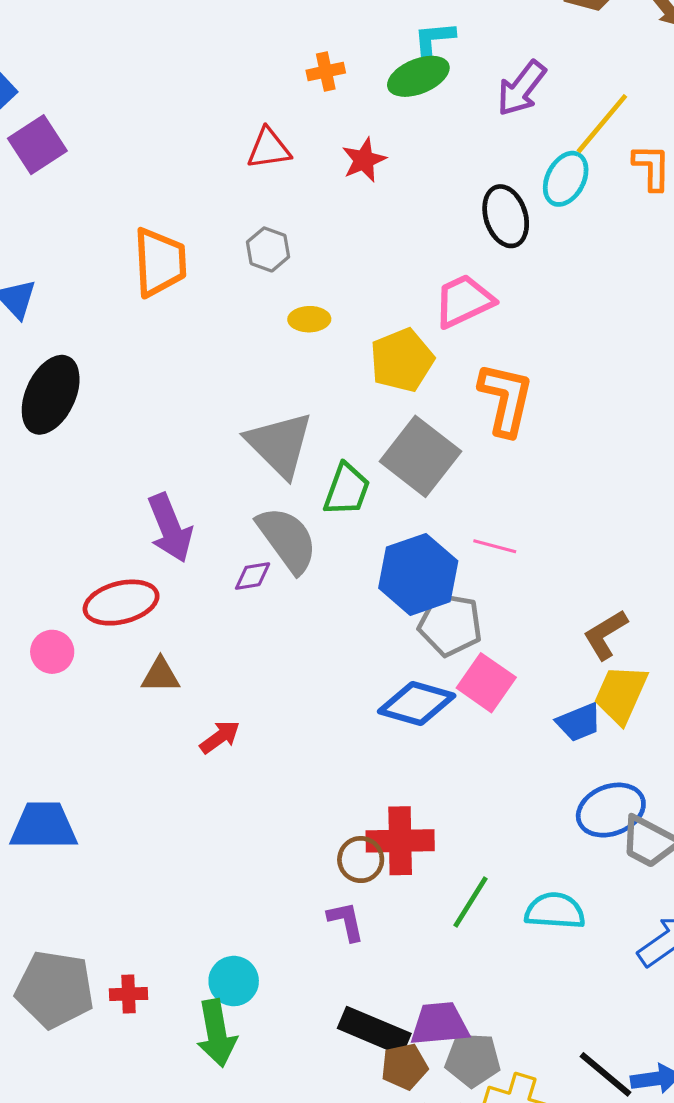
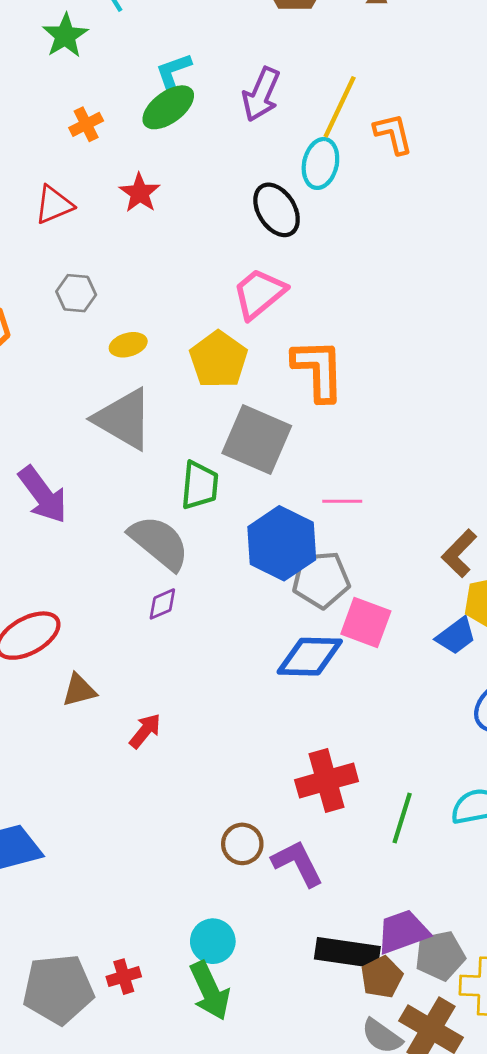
gray triangle: (280, 444) -> (124, 419), moved
purple arrow: (170, 528) -> (43, 495), moved
purple diamond: (253, 576) -> (162, 604), moved
brown circle: (361, 860) -> (242, 844), moved
purple L-shape: (346, 921) -> (297, 863), size x1.4

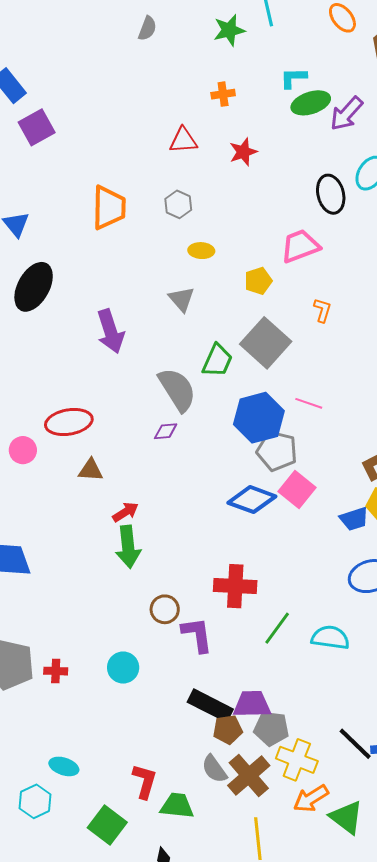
green ellipse: (168, 107) -> (311, 103), moved
yellow pentagon: (219, 360) -> (258, 281), size x0.7
orange L-shape: (318, 370) -> (322, 310), size x0.5
gray triangle: (124, 419) -> (181, 299), size x0.6
green arrow: (210, 991) -> (128, 547), moved

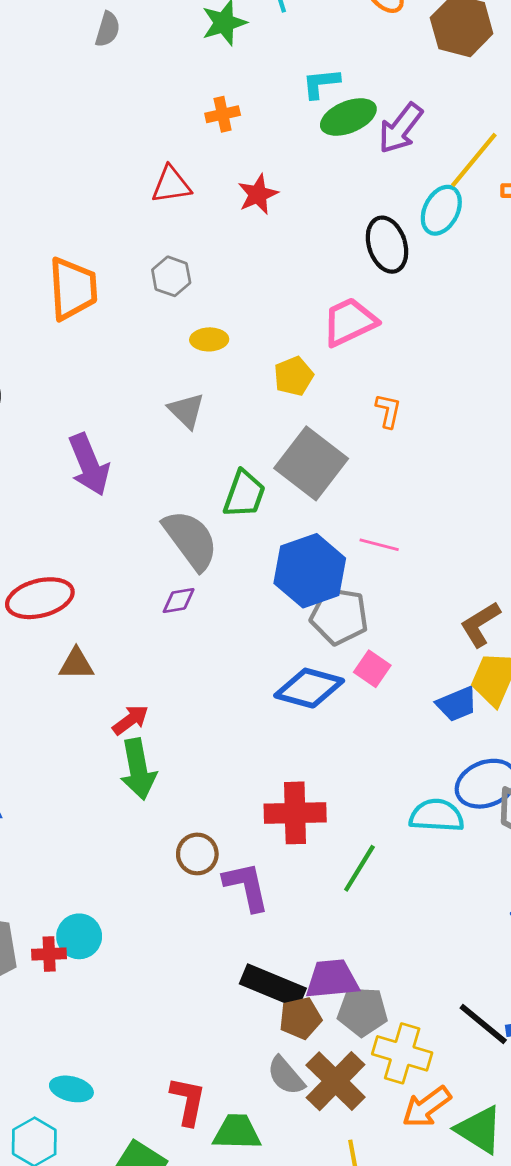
pink square: (297, 490) -> (372, 669), size x0.7
cyan semicircle: (330, 638) -> (437, 816), moved
cyan circle: (123, 668) -> (79, 936), moved

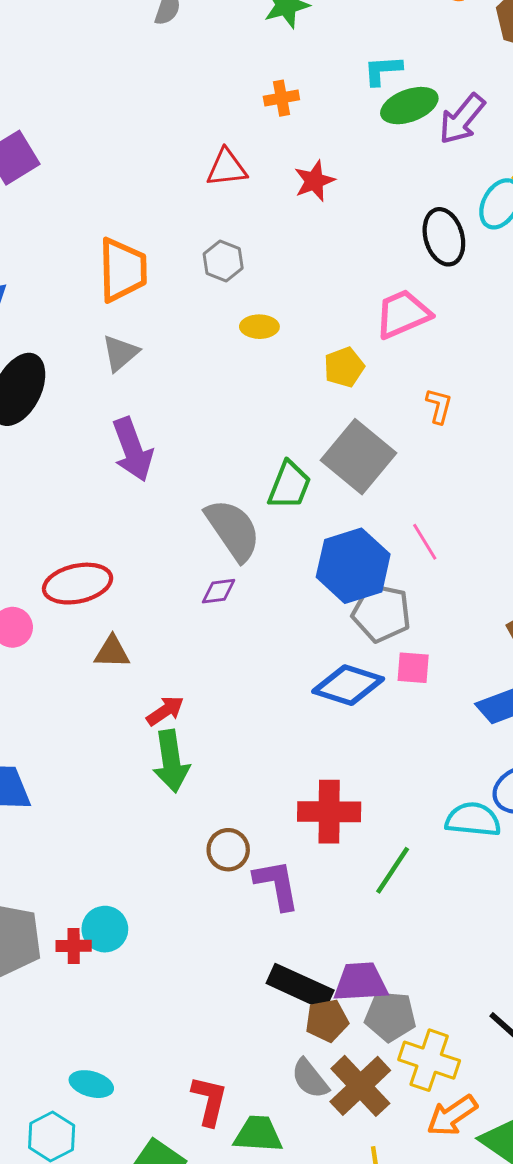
gray triangle: (186, 411) -> (120, 353), moved, turned 33
pink line: (379, 545) -> (425, 542), turned 42
pink square: (372, 669) -> (413, 668), turned -32

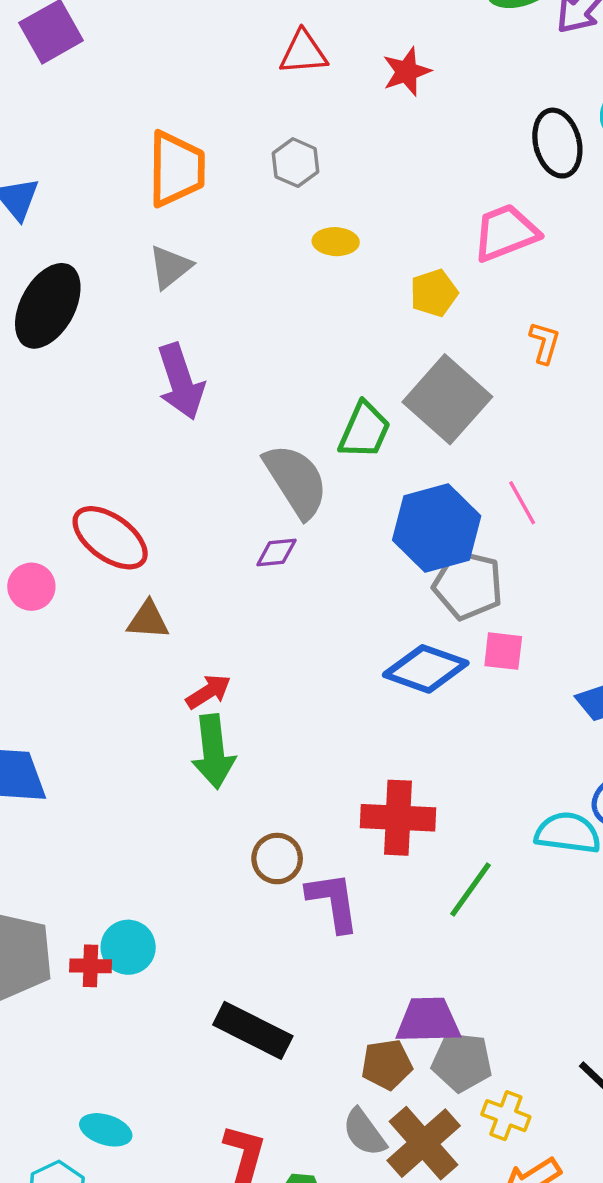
red ellipse: (78, 584) -> (110, 538), turned 46
black rectangle: (300, 987) -> (253, 1030), moved
yellow cross: (429, 1060) -> (506, 1116), size x0.7

